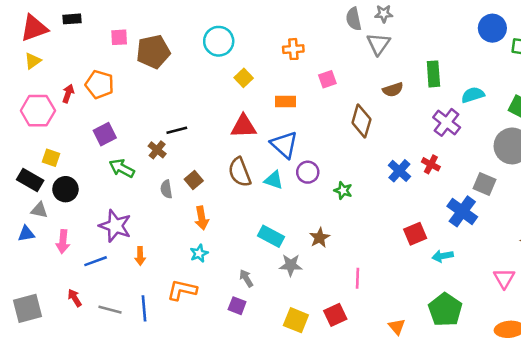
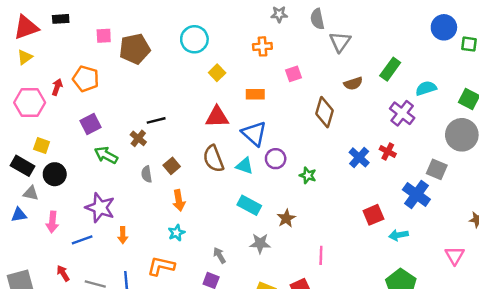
gray star: (384, 14) -> (279, 14), moved
green rectangle: (433, 74) -> (390, 69), turned 40
cyan rectangle: (271, 236) -> (249, 205), moved

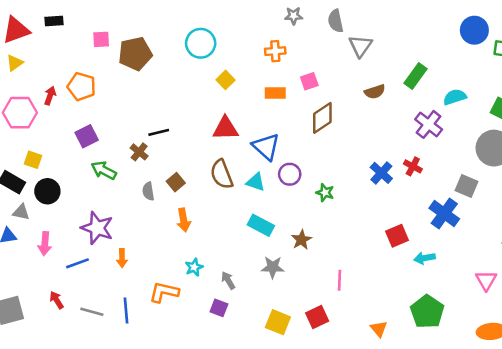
orange rectangle: (255, 94) -> (275, 93), moved
brown diamond: (325, 112) -> (322, 118), moved, turned 40
cyan star: (176, 233) -> (194, 267), moved

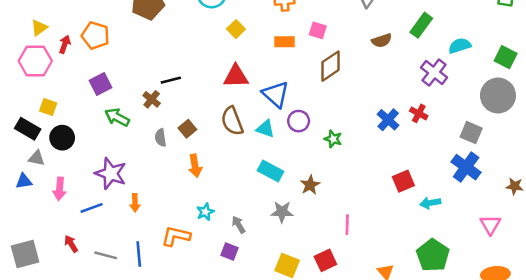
yellow triangle: (15, 63) -> (39, 28), moved
pink square: (309, 81) -> (318, 30), turned 36
blue cross: (444, 214) -> (466, 167), moved

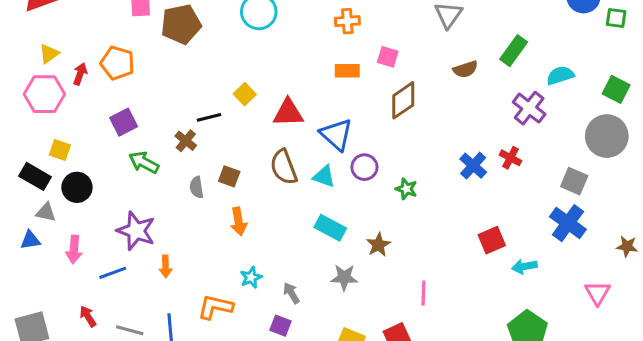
yellow square: (236, 29) -> (245, 94), moved
brown square: (187, 129) -> (229, 176), turned -30

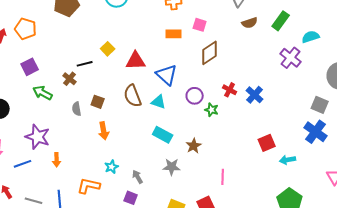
brown semicircle: (465, 69) -> (250, 23), moved
red cross: (510, 158) -> (230, 90), moved
purple circle: (364, 167) -> (195, 96), moved

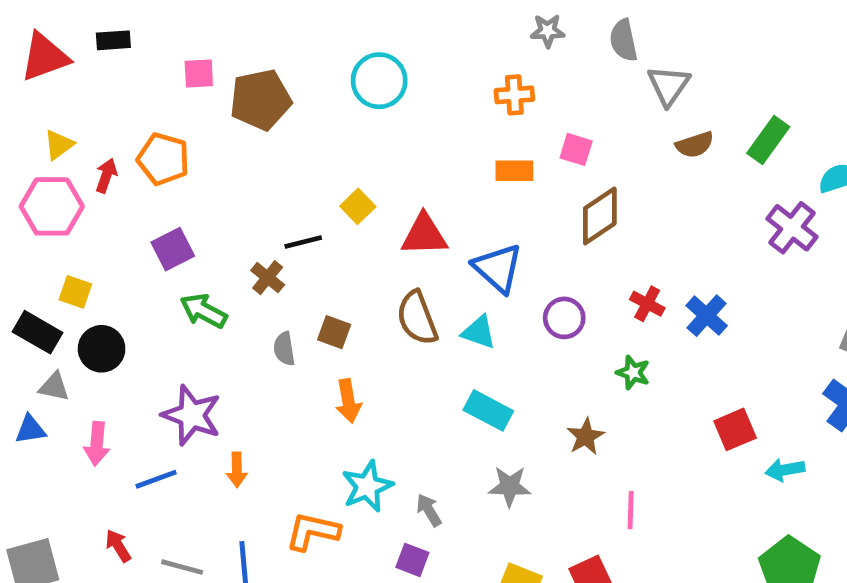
green star: (212, 110) -> (633, 373), moved
brown star: (194, 146) -> (586, 437), moved
cyan star: (112, 167) -> (367, 486), size x1.5

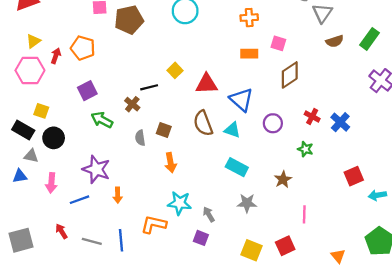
cyan star: (367, 486) -> (179, 203), turned 30

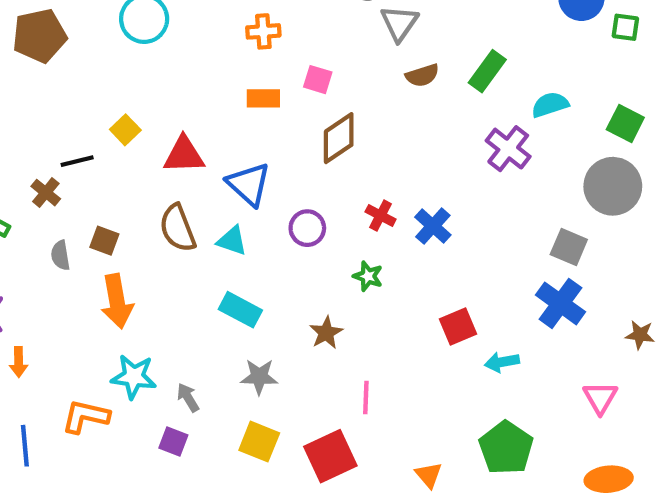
orange arrow: (171, 163) -> (117, 301), size x1.4
red square: (285, 246) -> (330, 456), size x1.4
yellow square: (251, 250) -> (259, 442), moved

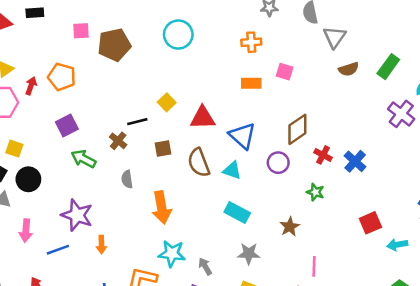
brown diamond: (339, 138) -> (297, 129), moved
brown square: (104, 241) -> (163, 149), moved, turned -30

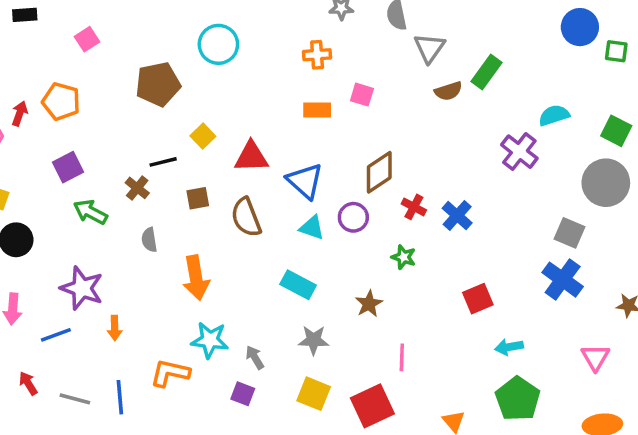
pink square: (81, 31) -> (87, 39), turned -30
brown pentagon: (114, 45) -> (158, 84), moved
green rectangle: (388, 67) -> (487, 72), moved
cyan triangle: (232, 170) -> (312, 228), moved
cyan arrow: (397, 245) -> (509, 347), moved

